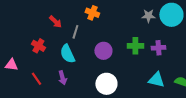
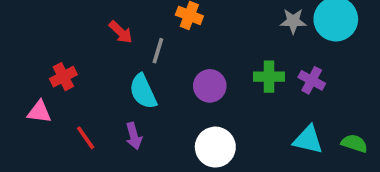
red cross: (38, 46) -> (63, 77), moved, turned 32
purple cross: (158, 48) -> (312, 80), turned 32

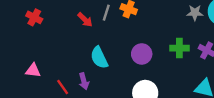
gray line: (158, 51) -> (106, 13), moved
red cross: (63, 77) -> (34, 17), moved, turned -35
purple arrow: (134, 136) -> (84, 81), moved

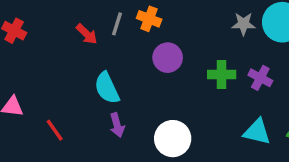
purple circle: (142, 54) -> (168, 58), moved
purple arrow: (84, 81) -> (117, 125), moved

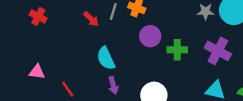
green cross: (222, 74) -> (177, 50), moved
purple cross: (260, 78) -> (218, 51), size x1.5

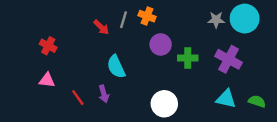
red cross: (38, 16) -> (48, 46), moved
purple arrow: (113, 85) -> (104, 94), moved

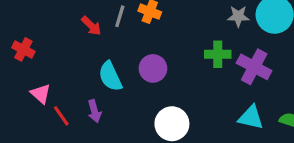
purple circle: (161, 44) -> (153, 68), moved
green cross: (188, 58) -> (218, 54), moved
pink triangle: (47, 80) -> (41, 94), moved, turned 35

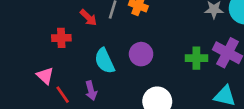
red cross: (23, 49) -> (61, 38), moved, turned -30
green cross: (218, 54) -> (196, 58), moved

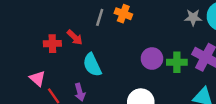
red arrow: (88, 18) -> (75, 37), moved
purple circle: (141, 54) -> (152, 59), moved

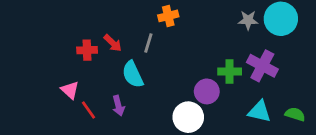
orange cross: (123, 14) -> (168, 16), turned -35
gray line: (100, 17) -> (148, 43), moved
purple circle: (152, 59) -> (207, 91), moved

